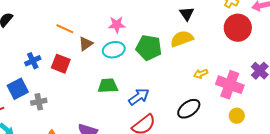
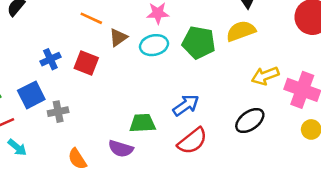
yellow arrow: (201, 74) -> (265, 76), size x1.5
green trapezoid: (108, 86) -> (142, 123), moved

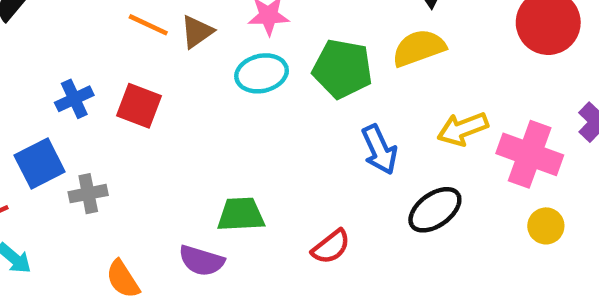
brown triangle: (118, 37) -> (197, 32), moved
blue arrow: (186, 105) -> (379, 150), moved, turned 100
red semicircle: (192, 141) -> (331, 247), size x0.7

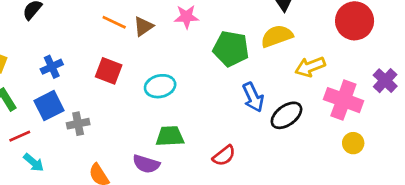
cyan ellipse: (262, 73) -> (160, 86), moved
blue cross: (74, 99) -> (52, 67), moved
yellow arrow: (463, 129) -> (310, 67), moved
black ellipse: (435, 210) -> (286, 115), moved

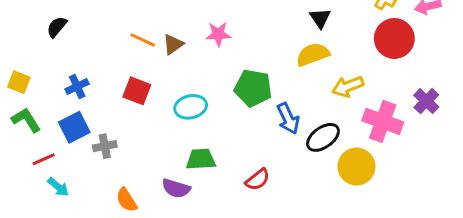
green pentagon: (231, 49) -> (253, 88), moved
yellow circle: (353, 143) -> (356, 167), moved, size x1.6

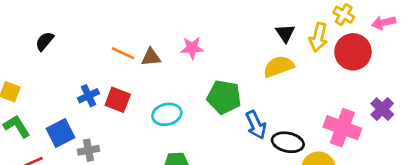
brown triangle: (173, 44) -> (151, 57), turned 30
blue cross: (77, 86) -> (88, 96), moved
yellow arrow: (348, 86) -> (318, 37), moved, turned -56
black ellipse: (323, 137) -> (288, 142), turned 48

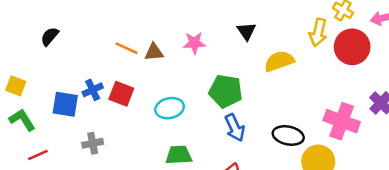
black triangle: (285, 33) -> (246, 31), moved
blue arrow: (256, 125) -> (235, 128), moved
blue square: (61, 133) -> (65, 104), moved, turned 36

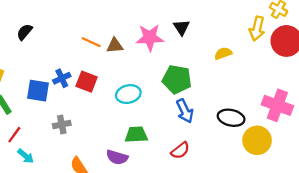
black triangle: (246, 31) -> (181, 27), moved
pink star: (194, 43) -> (150, 38), size x1.4
yellow semicircle: (279, 61) -> (223, 53), size x0.7
red line: (38, 155) -> (14, 135), turned -30

